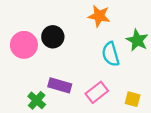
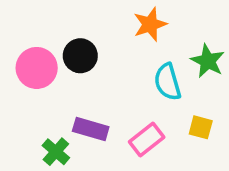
orange star: (99, 16) -> (150, 24), turned -30
yellow square: (133, 99) -> (201, 127), moved

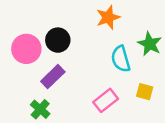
purple rectangle: (91, 129) -> (53, 77), moved, turned -60

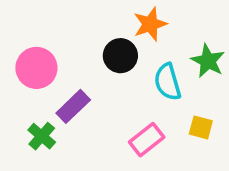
black circle: (58, 40) -> (120, 56), moved
green cross: (40, 109) -> (42, 136), moved

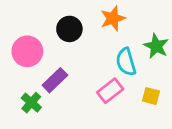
black circle: (120, 56) -> (69, 29), moved
pink rectangle: (147, 140) -> (110, 91), moved

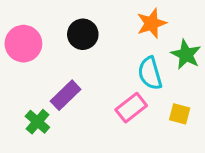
orange star: (113, 18) -> (152, 23), moved
pink circle: (27, 51) -> (23, 44), moved

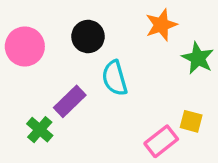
cyan semicircle: (150, 73) -> (115, 78), moved
pink rectangle: (131, 108) -> (161, 141), moved

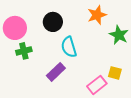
purple rectangle: (70, 101) -> (56, 72), moved
green cross: (40, 130) -> (24, 51), moved, turned 35

